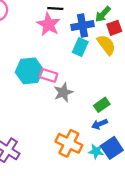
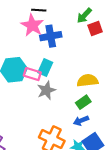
blue cross: (83, 26) -> (51, 36), moved
yellow semicircle: (106, 45) -> (88, 81), moved, turned -60
cyan rectangle: (80, 47) -> (45, 68), moved

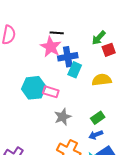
cyan rectangle: (45, 68) -> (75, 70), moved
yellow semicircle: (88, 81) -> (102, 80), moved
gray star: (46, 90) -> (63, 117), moved

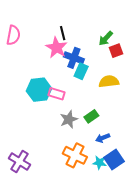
black line: (57, 33) -> (63, 33), turned 72
blue cross: (68, 57) -> (74, 58), turned 30
green rectangle: (98, 118) -> (91, 116), moved

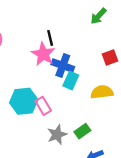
green arrow: (106, 38) -> (98, 16), moved
pink rectangle: (56, 94) -> (43, 106), turned 42

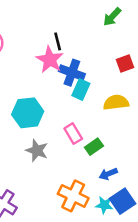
pink rectangle: (43, 106) -> (73, 134), moved
gray star: (57, 135) -> (37, 150), moved, turned -30

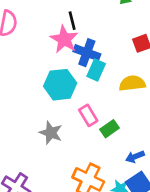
cyan hexagon: (28, 113) -> (60, 85), moved
blue arrow: (108, 174) -> (135, 157), moved

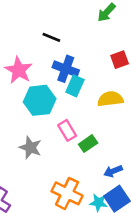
black line: (72, 21) -> (51, 37), turned -54
pink star: (64, 39) -> (19, 70), moved

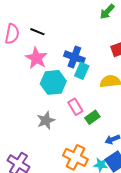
black line: (51, 37) -> (37, 32), moved
gray star: (30, 148) -> (46, 120), turned 30

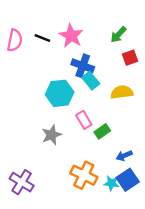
green arrow: (107, 12) -> (118, 35), moved
pink star: (36, 58) -> (71, 36), moved
cyan rectangle: (82, 71) -> (91, 81), turned -63

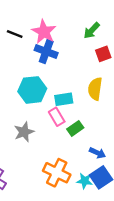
blue cross: (83, 66) -> (46, 51), moved
cyan rectangle: (91, 81) -> (64, 99), moved, turned -60
yellow semicircle: (122, 92) -> (95, 89), turned -75
blue arrow: (124, 156) -> (97, 153), turned -133

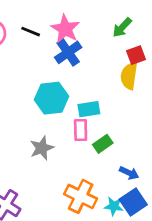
blue cross: (46, 51) -> (68, 52), turned 35
yellow semicircle: (95, 89) -> (129, 76), moved
pink rectangle: (57, 117) -> (81, 130), turned 30

